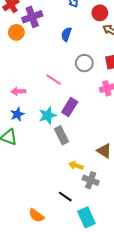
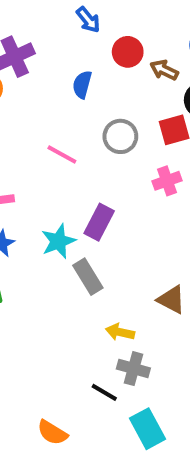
red circle: (100, 13) -> (128, 52), moved
pink line: (54, 80) -> (62, 154), moved
gray cross: (91, 180) -> (133, 369), moved

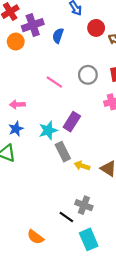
blue semicircle: (82, 85) -> (58, 36), moved
yellow arrow: (120, 332) -> (82, 166), moved

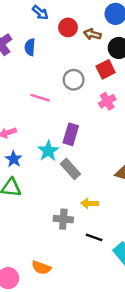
yellow arrow: (82, 166) -> (90, 203), moved
gray cross: (84, 205) -> (63, 219), moved
orange semicircle: (35, 237) -> (41, 268), moved

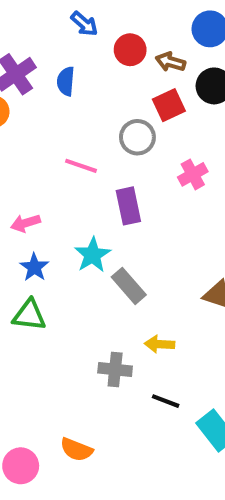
red square: (106, 69) -> (169, 105), moved
purple rectangle: (71, 134) -> (128, 206), moved, turned -30

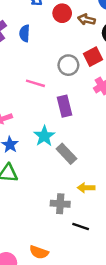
red square: (169, 105) -> (93, 57), moved
black line: (166, 401) -> (81, 227), moved

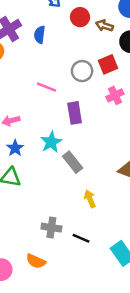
yellow arrow: (86, 188) -> (90, 199), turned 63
gray cross: (60, 204) -> (51, 228), moved

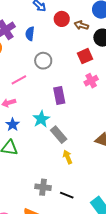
gray circle: (82, 71) -> (43, 61), moved
pink line: (47, 87) -> (19, 80), moved, turned -49
yellow arrow: (90, 199) -> (68, 157), moved

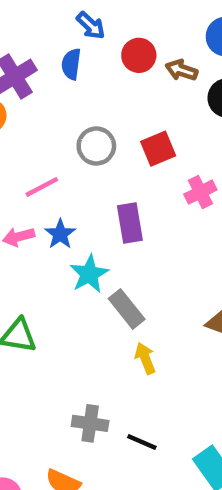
blue semicircle: (30, 34) -> (71, 64), moved
red square: (85, 56) -> (158, 149), moved
blue star: (13, 125) -> (60, 234), moved

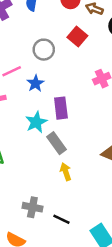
red square: (158, 149) -> (77, 37), moved, turned -30
purple rectangle: (130, 223) -> (61, 108), moved
blue star: (60, 234) -> (36, 83), moved

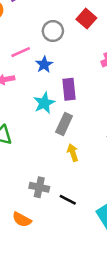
gray rectangle: (56, 143) -> (64, 124), turned 60

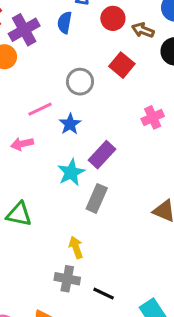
purple rectangle: (69, 89) -> (102, 155), turned 50
yellow arrow: (73, 153) -> (76, 247), moved

